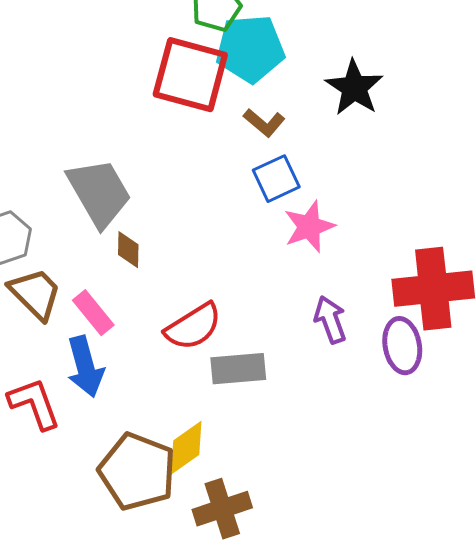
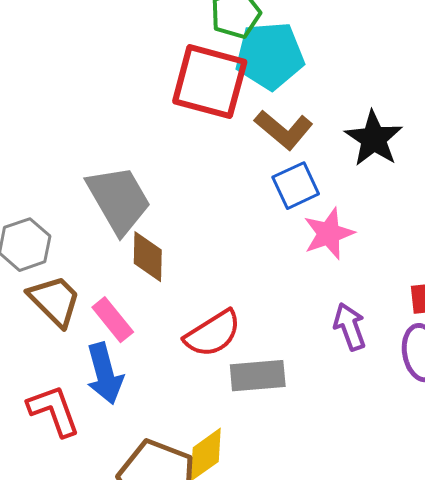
black star: (354, 88) -> (374, 139), moved
brown L-shape: (264, 123) -> (284, 130), size x1.4
brown diamond: (128, 250) -> (148, 257), size x1.4

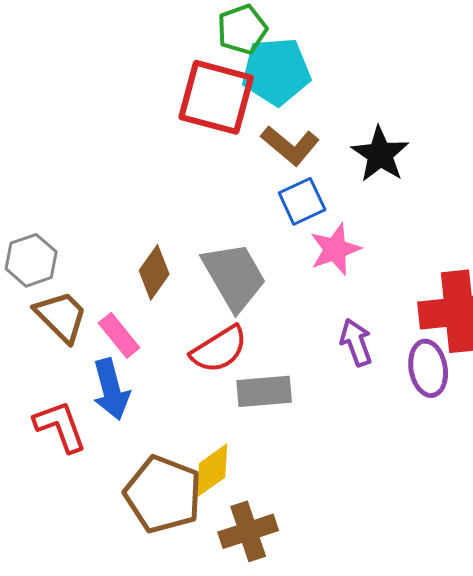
gray trapezoid: (119, 200) -> (234, 276), moved
brown diamond: (148, 257) -> (154, 272), turned 34

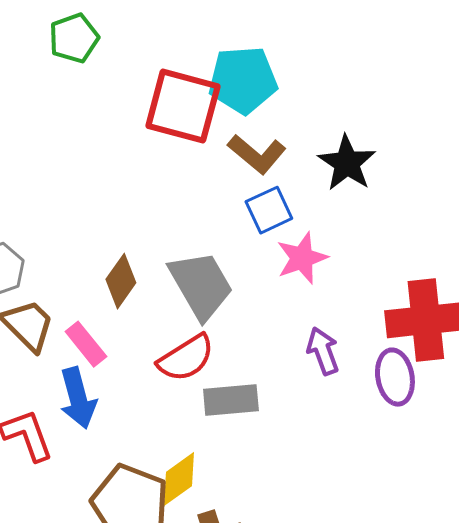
green pentagon: (242, 29) -> (74, 38), moved

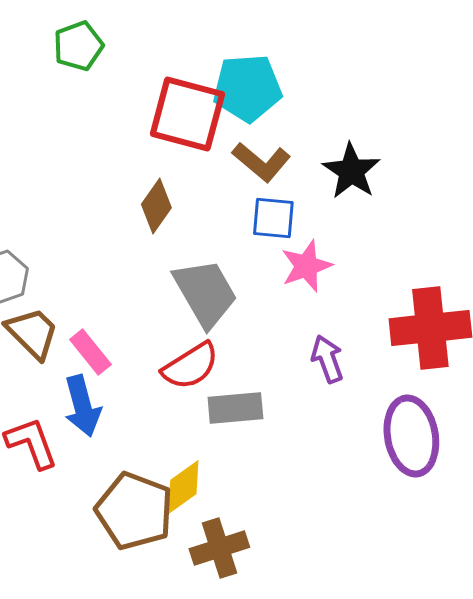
blue square: (269, 210) -> (273, 218), turned 30
brown diamond: (121, 281) -> (156, 206), moved
purple ellipse: (395, 377) -> (411, 436), moved, size x1.4

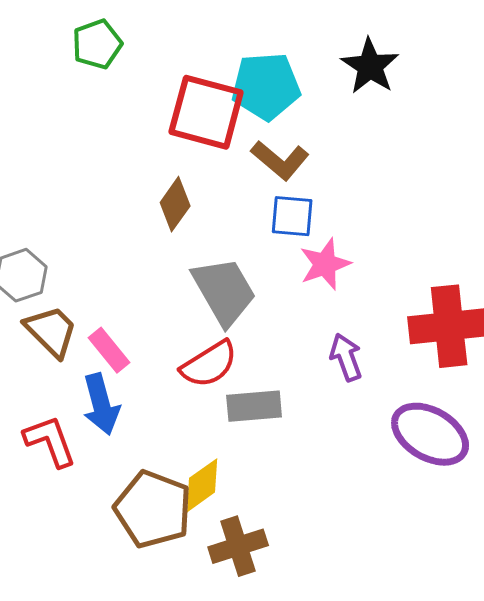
black star: (351, 171) -> (370, 66), moved
purple ellipse: (411, 436) -> (430, 434), turned -50

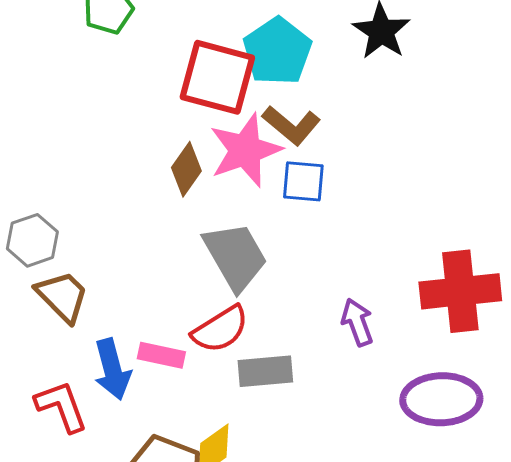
cyan pentagon: (266, 86) -> (277, 51), turned -30
pink star: (325, 264) -> (245, 150), moved, size x1.4
pink rectangle: (109, 350) -> (161, 355), moved, turned -39
purple ellipse: (430, 434) -> (441, 399), turned -32

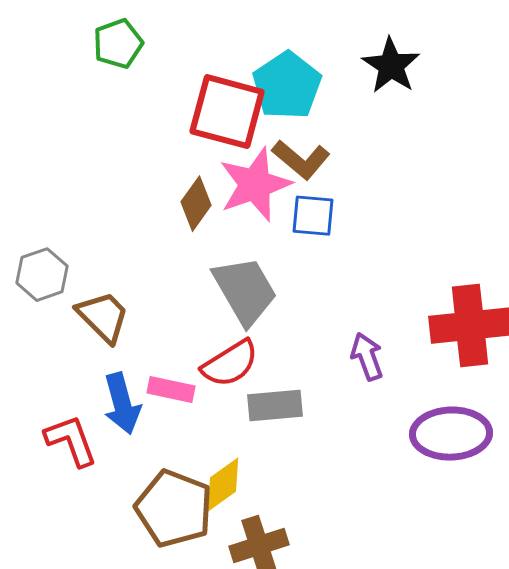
brown trapezoid: (62, 296) -> (103, 317), moved

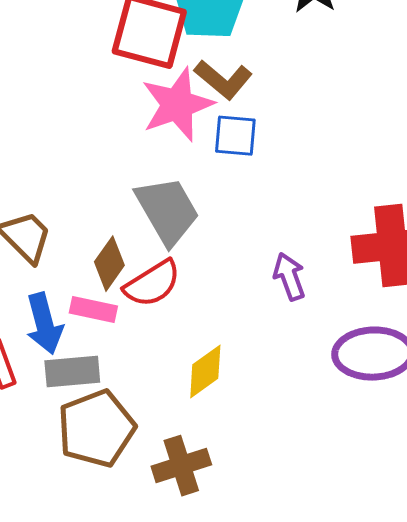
brown diamond: (196, 204) -> (109, 264), moved
gray rectangle: (275, 406) -> (72, 372), moved
yellow diamond: (223, 485) -> (205, 372), moved
brown pentagon: (174, 509) -> (96, 429), turned 30

